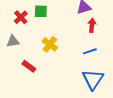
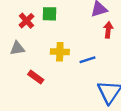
yellow cross: (50, 44) -> (60, 52), turned -35
blue line: (90, 51) -> (87, 60), moved

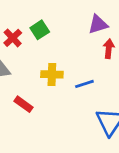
green square: (49, 14) -> (40, 30), turned -35

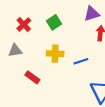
green square: (40, 30) -> (54, 22), moved

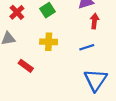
blue line: (81, 61) -> (87, 47), moved

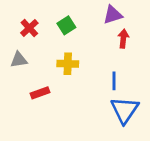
blue line: (87, 47) -> (114, 81), moved, turned -72
red rectangle: (26, 66) -> (40, 93), turned -56

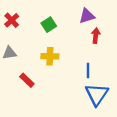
red cross: (29, 28) -> (12, 20), moved
red rectangle: (40, 93) -> (27, 80), turned 64

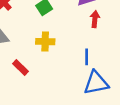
blue triangle: (97, 94) -> (96, 83), turned 45

